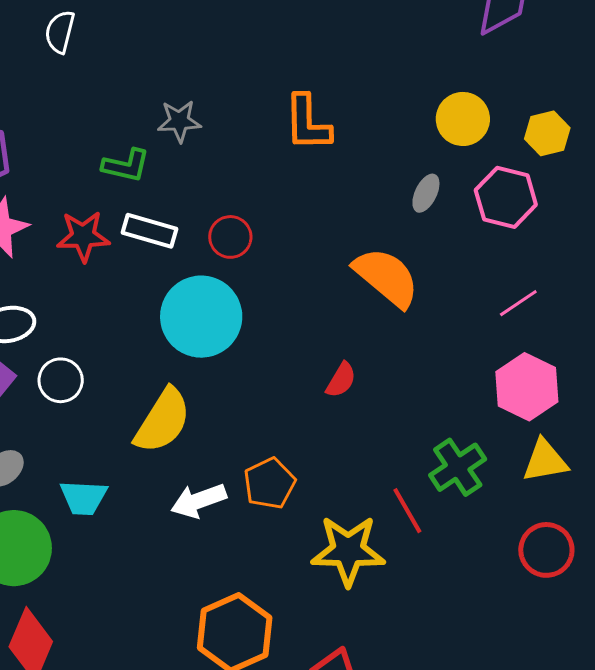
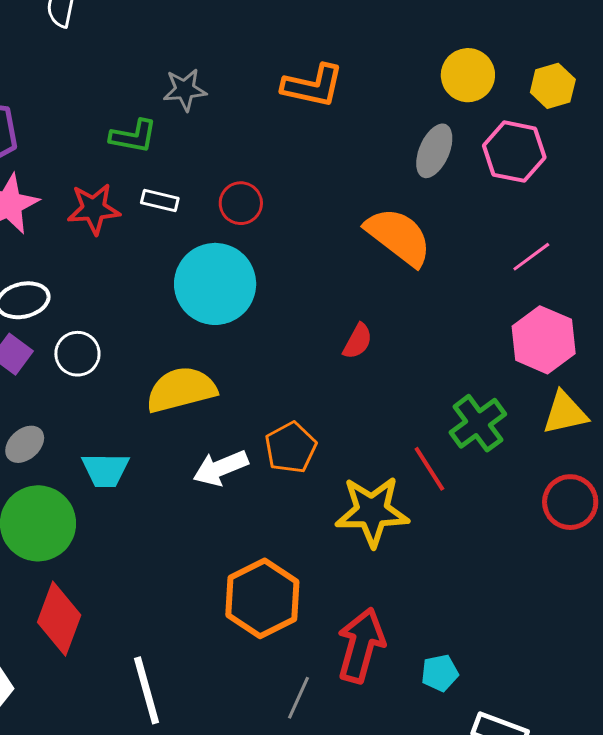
orange L-shape: (307, 123) -> (313, 86), turned -74
gray ellipse: (426, 193) -> (434, 151), size x1.4
white rectangle: (150, 231) -> (160, 200), size x0.7
yellow semicircle: (163, 421) -> (181, 390), turned -134

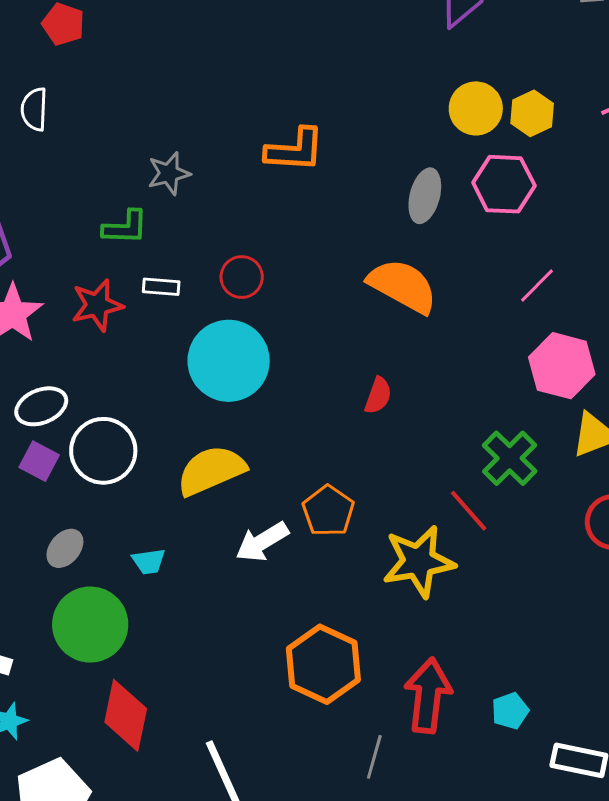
yellow circle: (468, 75) -> (476, 108), moved
white circle: (77, 354) -> (103, 451), size x1.5
cyan trapezoid: (105, 470) -> (149, 561), size x0.7

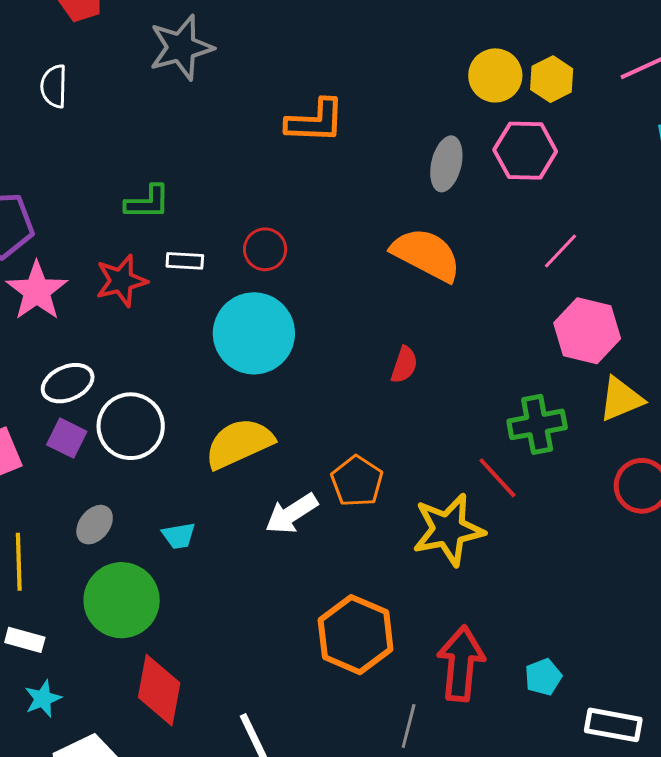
gray star: (169, 173) -> (181, 47), moved, size x1.5
green cross: (510, 458) -> (537, 424), turned 36

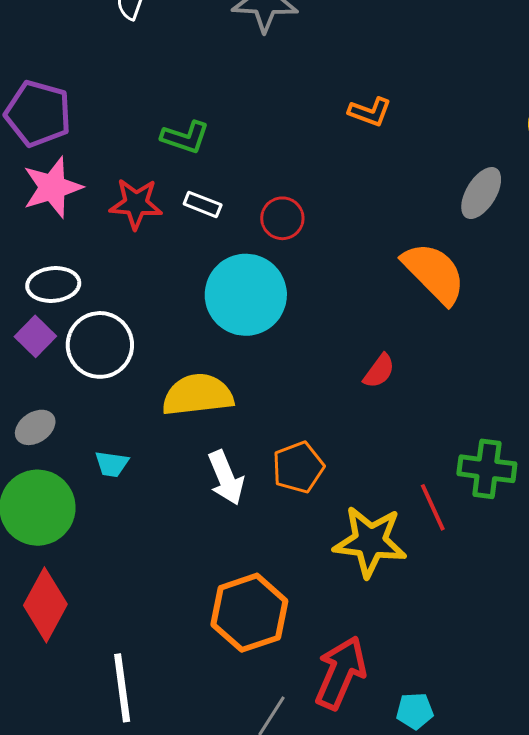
orange L-shape: (315, 121) -> (370, 112), size x0.7
white arrow: (291, 514) -> (226, 478), turned -98

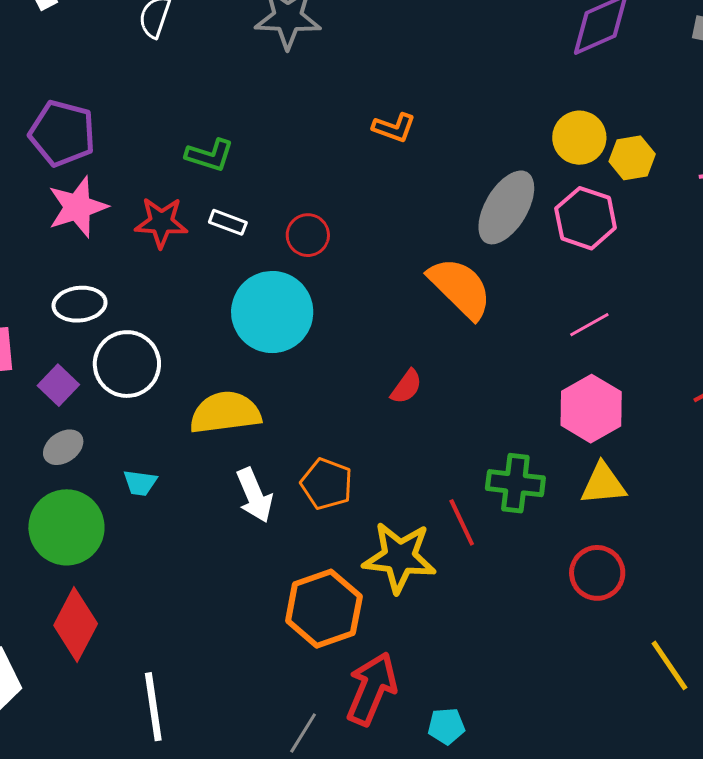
gray ellipse: (481, 193) -> (506, 207), size x1.4
purple square: (35, 336) -> (58, 385), moved
orange pentagon: (298, 467) -> (327, 484), turned -30
orange hexagon: (249, 613) -> (324, 609), moved

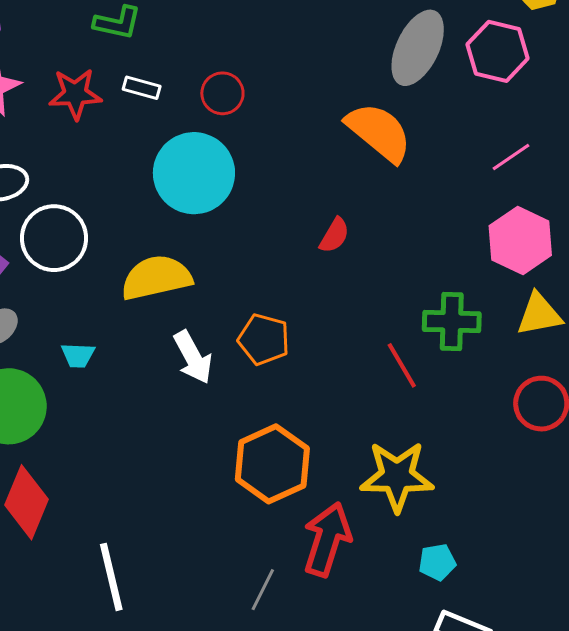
yellow star: (399, 557) -> (397, 476), moved
cyan pentagon: (446, 726) -> (437, 562), moved

